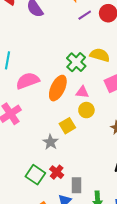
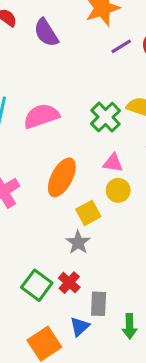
pink semicircle: (28, 81) -> (41, 116), moved
orange ellipse: (58, 88) -> (62, 177), moved
gray star: (50, 142) -> (78, 242), moved

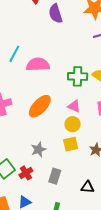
green cross: (106, 117) -> (78, 76), turned 30
yellow square: (88, 213) -> (71, 144), moved
gray rectangle: (99, 304) -> (55, 176), moved

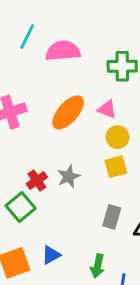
pink triangle: (74, 106) -> (107, 109), moved
red cross: (26, 173) -> (37, 180), moved
gray rectangle: (55, 176) -> (112, 217), moved

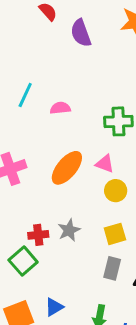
pink semicircle: (63, 51) -> (60, 108), size x0.6
yellow square: (116, 167) -> (115, 234), moved
red cross: (37, 180) -> (38, 235), turned 30

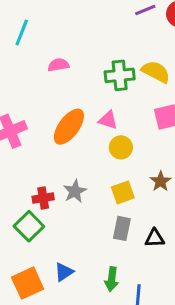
cyan line: (25, 95) -> (22, 32), moved

